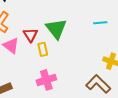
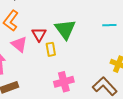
pink cross: (46, 80) -> (64, 82), moved

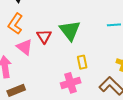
yellow rectangle: (51, 49) -> (82, 62), moved

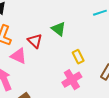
green triangle: (70, 30) -> (59, 29), size x0.7

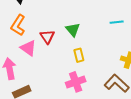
yellow rectangle: (78, 57) -> (79, 55), moved

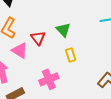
pink cross: (76, 82) -> (49, 79), moved

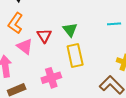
yellow rectangle: (71, 55) -> (75, 55), size x1.6

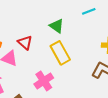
green triangle: (70, 30) -> (57, 26), moved

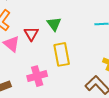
green triangle: (57, 26) -> (54, 24), moved

